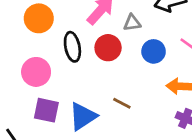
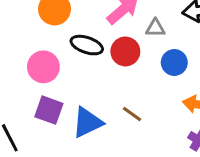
black ellipse: (72, 47) -> (87, 45), turned -68

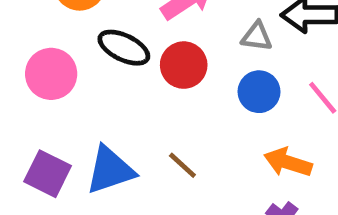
gray triangle: (155, 28) -> (257, 36), moved
purple square: (49, 110) -> (48, 174), moved

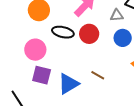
purple square: (48, 174) -> (42, 75), moved

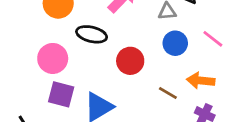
red circle: (89, 34) -> (130, 61), moved
brown line: (98, 75) -> (168, 93), moved

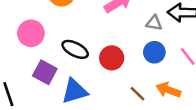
black ellipse: (92, 34) -> (75, 49), moved
pink circle: (53, 58) -> (31, 33), moved

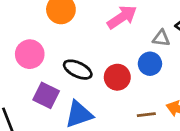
blue circle: (154, 52) -> (150, 64), moved
brown line: (137, 94) -> (146, 115), turned -49

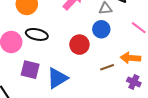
black ellipse: (78, 70) -> (37, 34), moved

